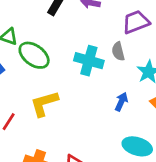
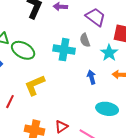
purple trapezoid: (136, 22) -> (95, 17), turned 65
blue arrow: (121, 102) -> (92, 77), turned -32

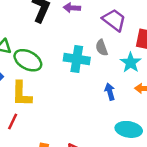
yellow L-shape: (35, 85) -> (22, 94), moved, turned -65

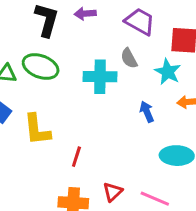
green ellipse: (28, 60) -> (41, 66), moved
red line: (13, 122) -> (76, 157), moved

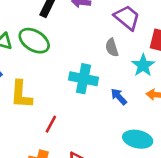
cyan cross: (100, 77) -> (83, 79), moved
blue arrow: (147, 112) -> (119, 97), turned -30

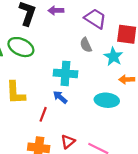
blue arrow: (119, 97) -> (60, 97), moved
cyan ellipse: (138, 139) -> (107, 100), moved

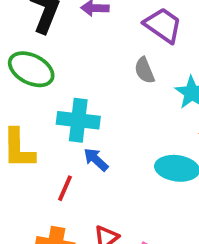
cyan cross: (65, 73) -> (78, 120), moved

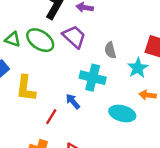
purple trapezoid: (163, 25) -> (74, 37), moved
cyan cross: (78, 120) -> (93, 78), moved

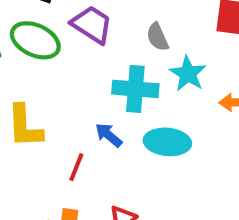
cyan star: (138, 68) -> (188, 74), moved
cyan ellipse: (122, 113) -> (167, 142), moved

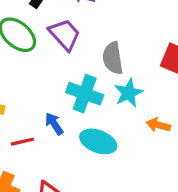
gray semicircle: (157, 37) -> (113, 58), size x1.4
red line: (76, 167) -> (22, 142), turned 40

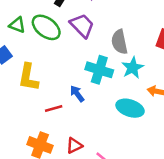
cyan ellipse: (98, 141) -> (130, 108), moved

